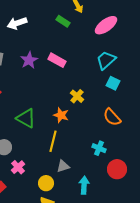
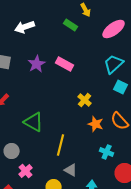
orange star: (61, 115) -> (96, 124), moved
gray triangle: (63, 166) -> (71, 170), turned 48

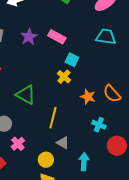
cyan trapezoid: (114, 64) -> (106, 37), turned 50
cyan square: (121, 87) -> (72, 60), moved
yellow cross: (85, 100) -> (64, 77), moved

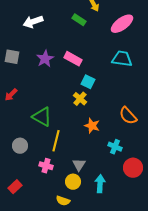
orange star: (88, 97) -> (92, 126), moved
yellow line: (53, 118) -> (56, 141), moved
gray triangle: (63, 143) -> (79, 165), turned 32
pink cross: (18, 144) -> (46, 166), moved, turned -32
yellow circle: (46, 160) -> (73, 182), moved

